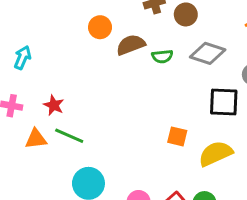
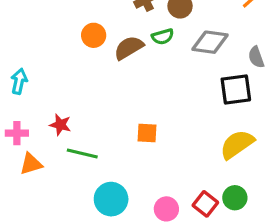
green semicircle: (162, 56) -> (163, 37), moved
orange square: (177, 136) -> (147, 133), moved
orange triangle: (36, 139) -> (31, 164), moved

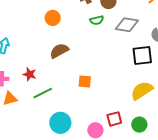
brown semicircle: (129, 48) -> (59, 51), moved
green line: (82, 153) -> (43, 93), turned -42
red square: (205, 204) -> (114, 119), moved, turned 35

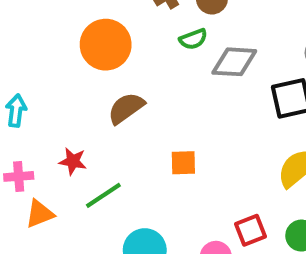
orange circle: (53, 18) -> (106, 45), size x1.6
gray diamond: (127, 25) -> (234, 62), moved

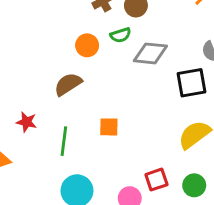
orange circle: (106, 45) -> (87, 45), moved, size x0.6
green line: (103, 195) -> (64, 141), moved, turned -52

